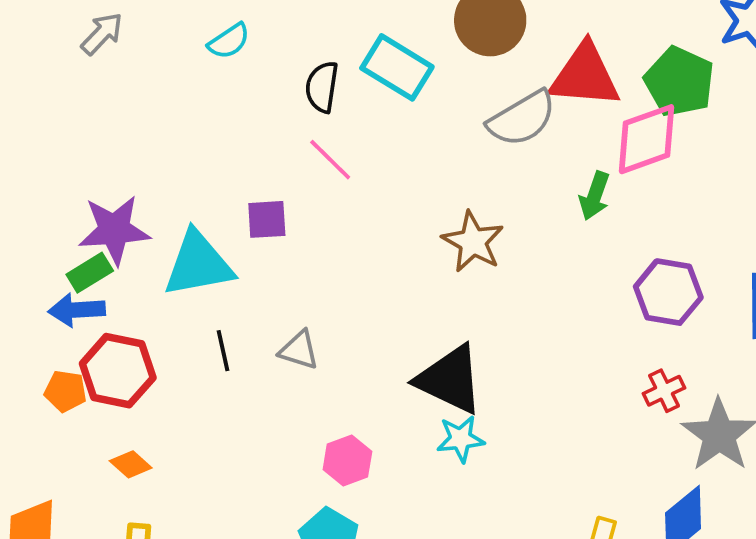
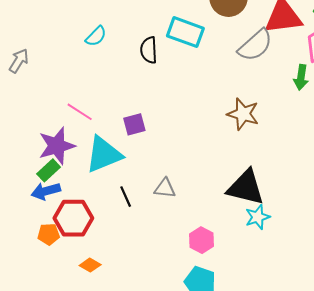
gray arrow: (102, 34) -> (19, 61), moved
pink line: (330, 160) -> (80, 112), moved

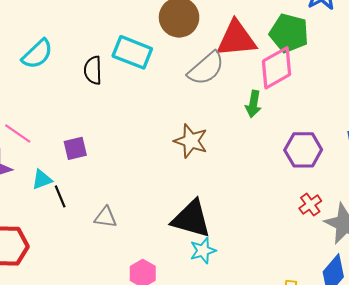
cyan semicircle: (96, 36) -> (37, 54), size x1.4
cyan triangle: (104, 155) -> (42, 180), size x0.5
black line: (126, 197) -> (60, 196), moved

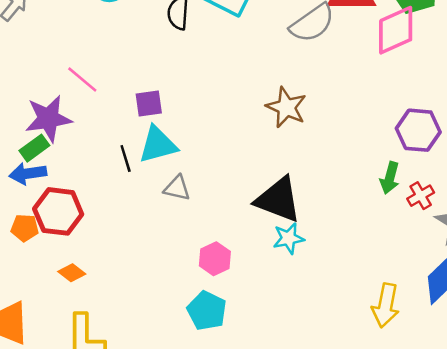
green arrow: (253, 104) -> (390, 178), moved
cyan triangle: (42, 180) -> (158, 145), moved, size x1.6

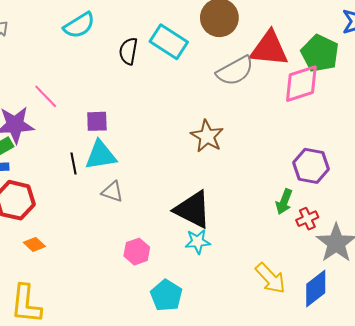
orange diamond: (72, 273) -> (34, 244), moved
yellow arrow: (386, 305) -> (271, 278), moved, turned -60
cyan pentagon: (207, 311) -> (166, 295), moved

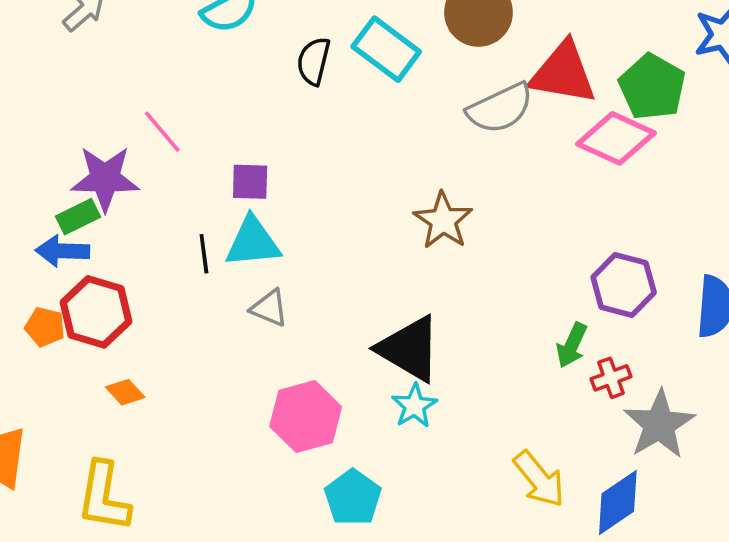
pink diamond: (301, 84) -> (616, 138), turned 39
cyan star: (198, 242) -> (414, 406), turned -30
pink hexagon: (137, 252) -> (306, 417), size x1.5

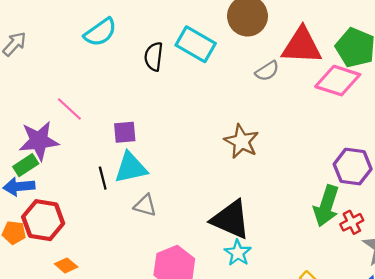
gray semicircle: (500, 108) -> (267, 71), size x0.6
green arrow: (572, 345) -> (326, 206), size x1.5

